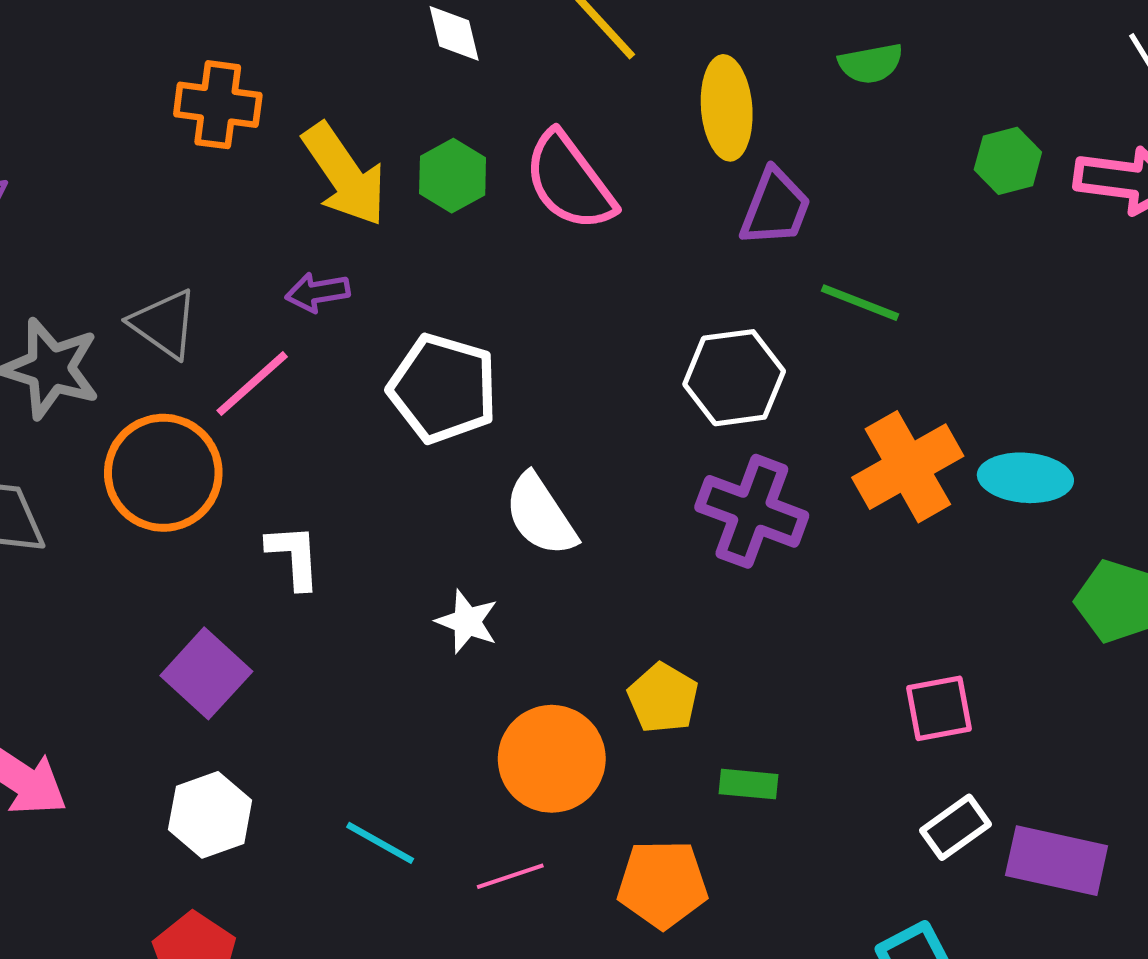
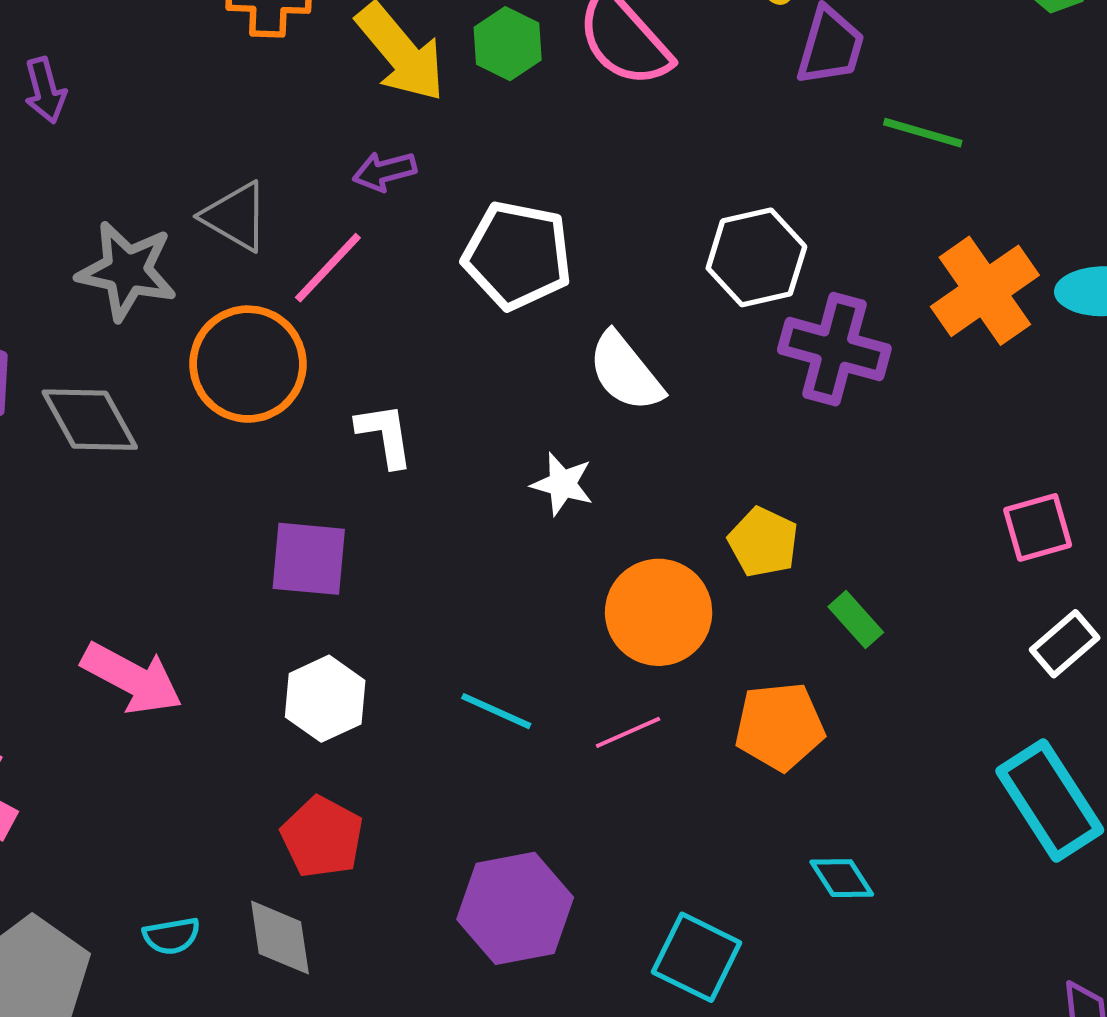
white hexagon: (734, 378) -> (756, 257), moved
purple square: (206, 673) -> (309, 559), turned -32
green rectangle: (749, 784) -> (856, 620), turned 48

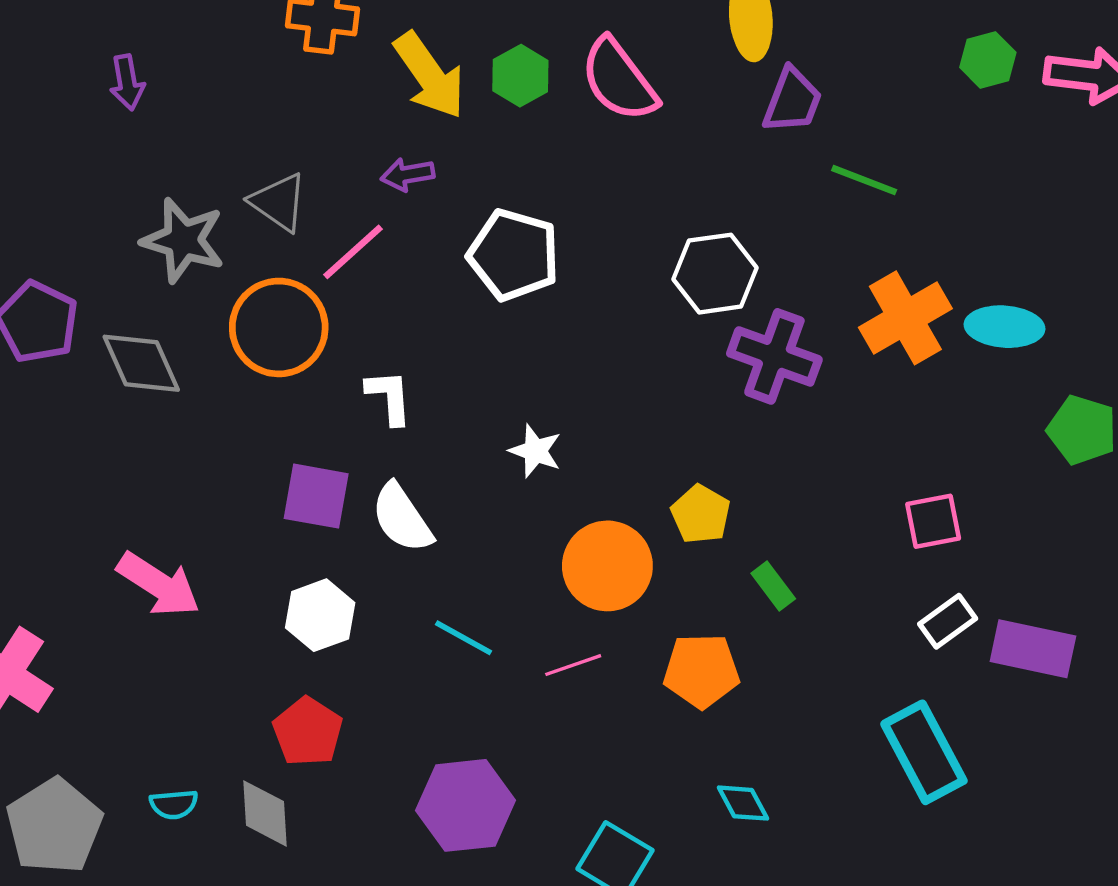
white semicircle: (625, 372) -> (402, 518), moved

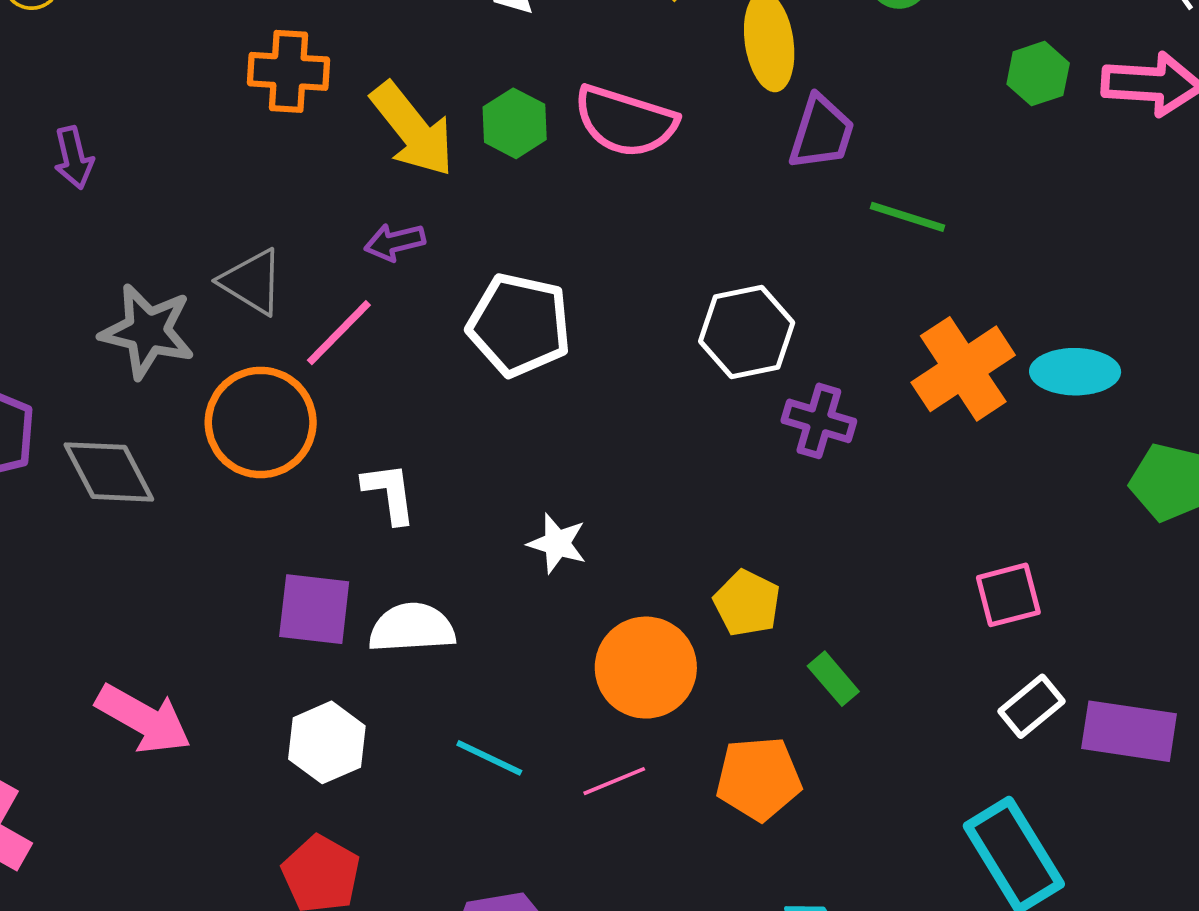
pink semicircle: (619, 80) -> (625, 121), turned -32
purple cross: (774, 356) -> (819, 421), size x0.7
white semicircle: (402, 518) -> (412, 628), turned 124

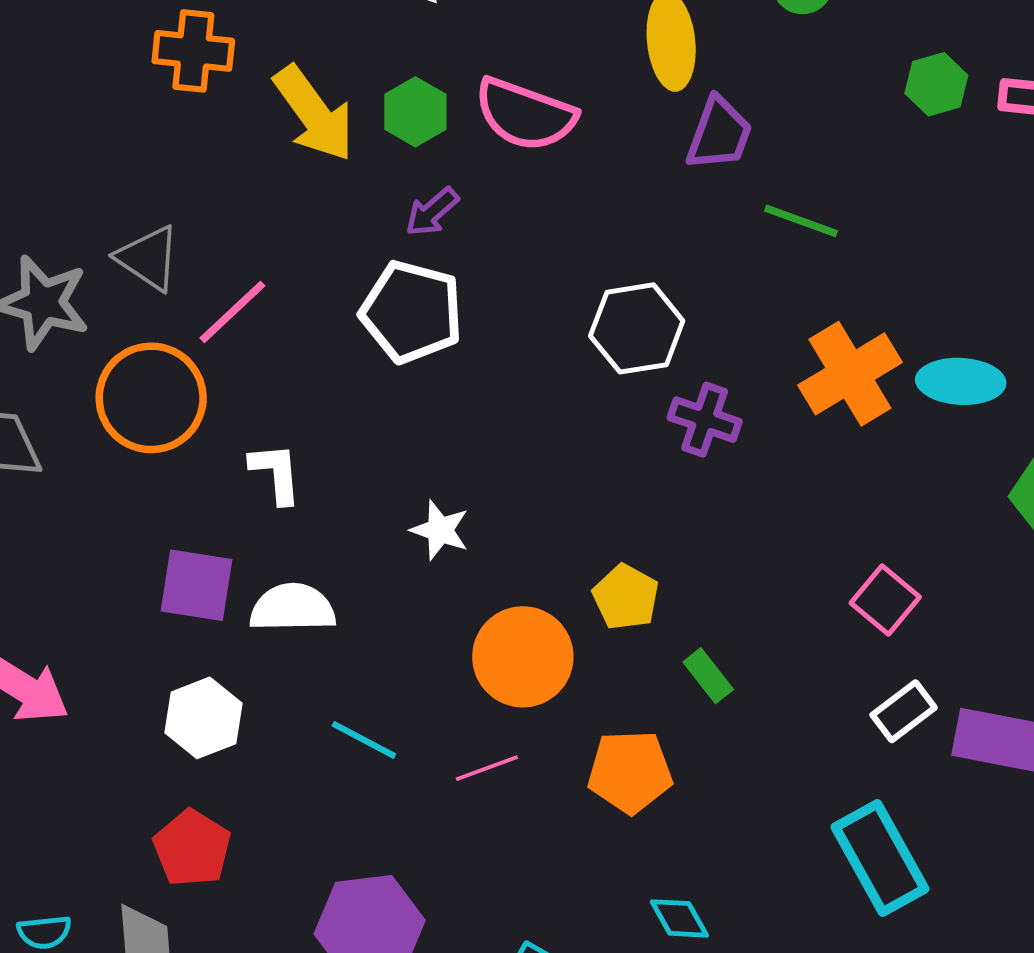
purple arrow: (395, 242) -> (432, 212), moved, turned -30
pink square: (1008, 595) -> (885, 600), turned -38

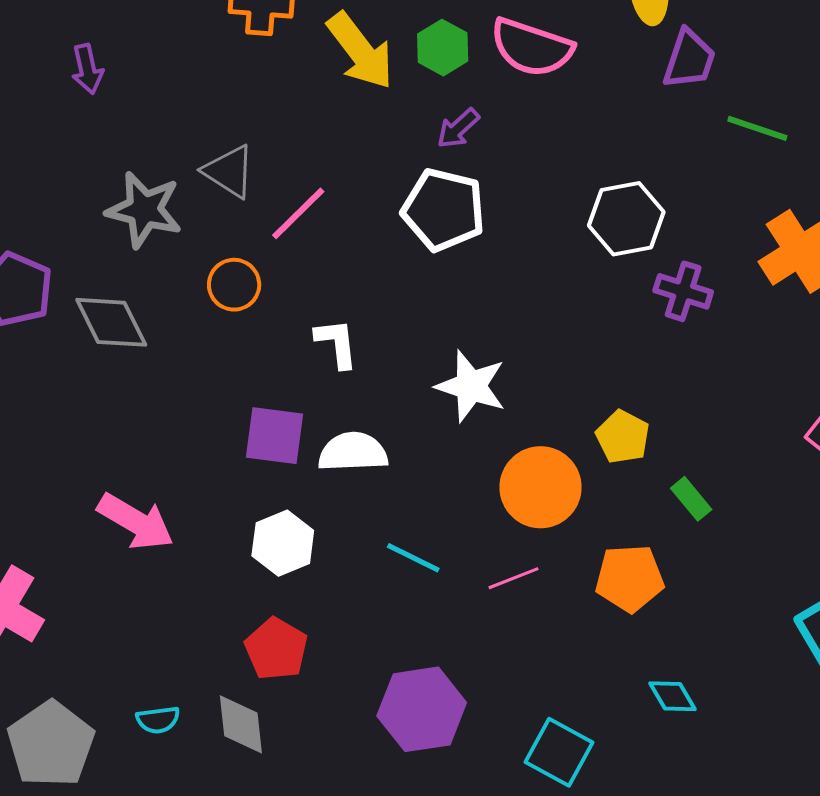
orange circle: (151, 398) -> (234, 285), size x0.6
white star: (440, 530) -> (471, 386), size x1.5

